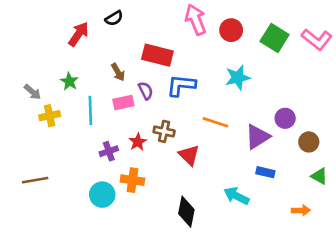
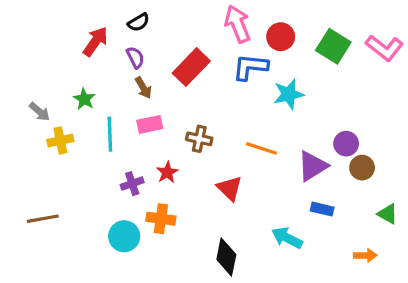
red rectangle: (157, 55) -> (191, 67), turned -60
blue L-shape: (181, 85) -> (250, 67), moved
purple semicircle: (146, 91) -> (135, 57), moved
brown cross: (164, 131) -> (199, 139), moved
brown circle: (309, 142) -> (362, 168), moved

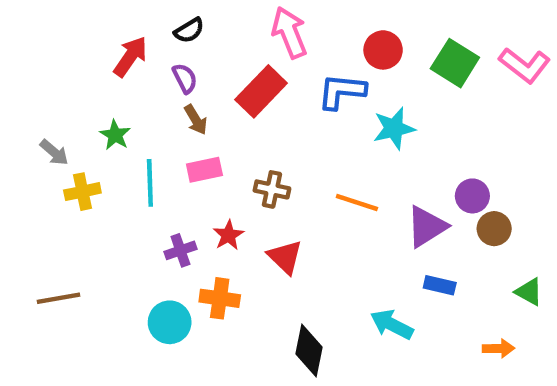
pink arrow: (238, 24) -> (289, 33), moved
red triangle: (230, 188) -> (285, 257), moved

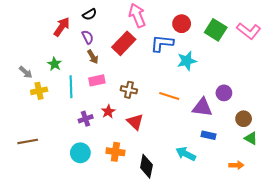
purple triangle: (427, 226) -> (202, 107), turned 40
brown circle: (494, 229) -> (244, 119), moved
orange cross: (220, 298) -> (115, 152), moved

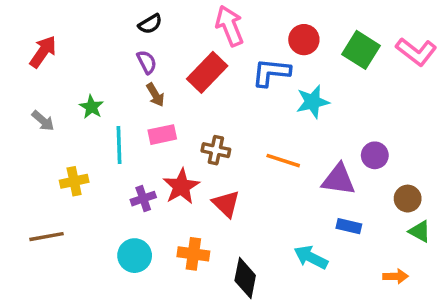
red arrow: (62, 27) -> (43, 52), moved
yellow cross: (39, 91) -> (74, 181), moved
red star: (108, 111) -> (181, 186), size x1.5

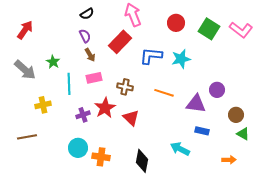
blue L-shape: (271, 72) -> (151, 56), moved
gray arrow: (43, 121) -> (25, 70), size x1.6
orange cross: (193, 254) -> (101, 157), moved

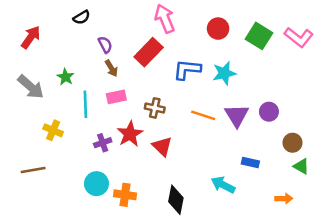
black semicircle: (87, 14) -> (82, 17), moved
purple triangle: (196, 104) -> (237, 115), moved, turned 50
yellow cross: (43, 105) -> (53, 130), turned 35

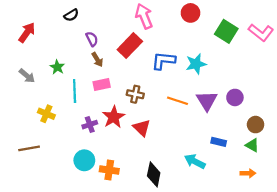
red circle: (218, 29) -> (191, 13), moved
gray arrow: (31, 87) -> (27, 76), size x0.7
green triangle: (301, 166) -> (252, 145), moved

